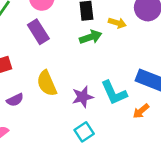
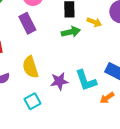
cyan square: (84, 132) -> (32, 101), moved

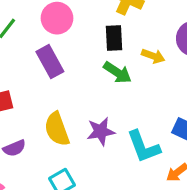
green arrow: (71, 32) -> (117, 72), turned 48
purple star: (59, 81) -> (101, 131), moved

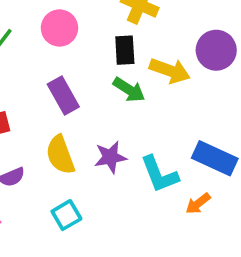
yellow arrow: (153, 56) -> (170, 71), size x1.5
purple rectangle: (50, 62) -> (63, 95), moved

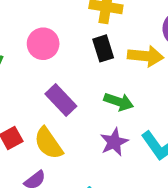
green arrow: (129, 90) -> (119, 102), moved
yellow semicircle: (60, 155) -> (48, 143), moved

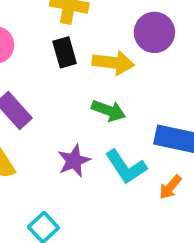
green arrow: (119, 102) -> (109, 111), moved

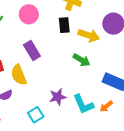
purple star: (74, 161) -> (58, 97), moved
cyan L-shape: (126, 167) -> (83, 104), moved

